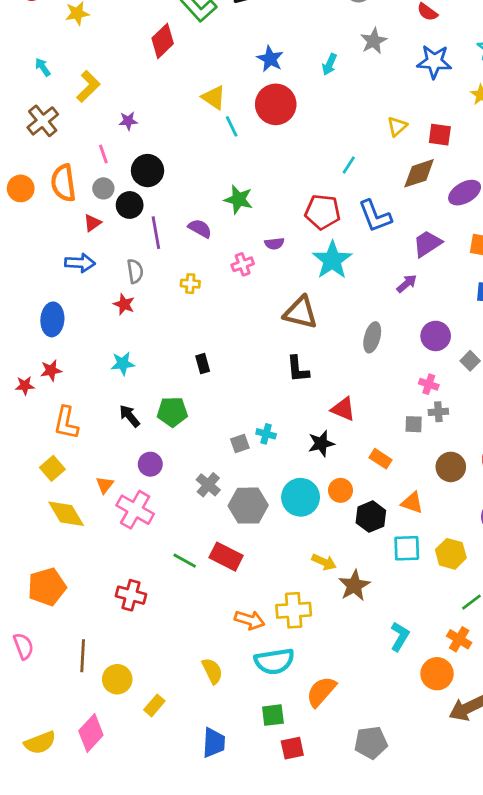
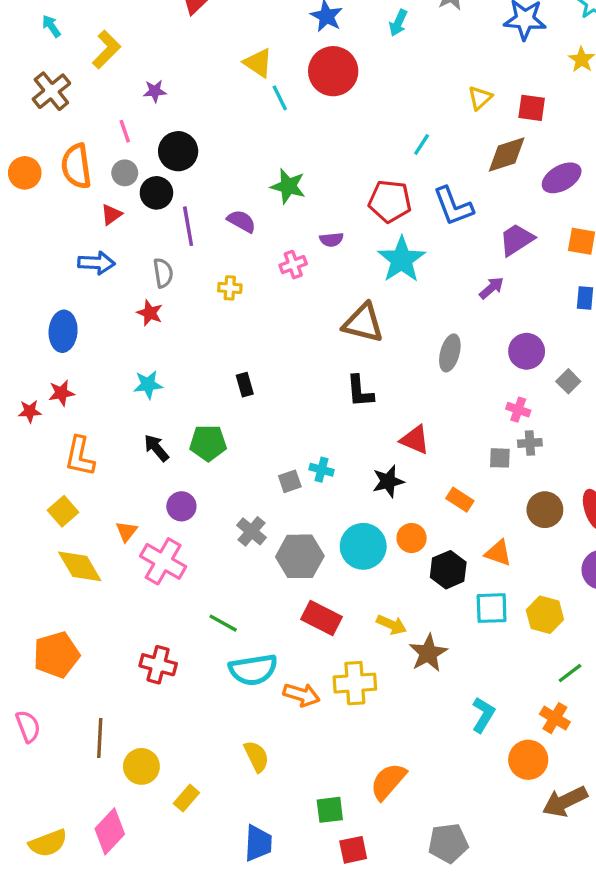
red rectangle: (226, 557) -> (321, 618), moved
cyan semicircle: (274, 661) -> (253, 670), moved

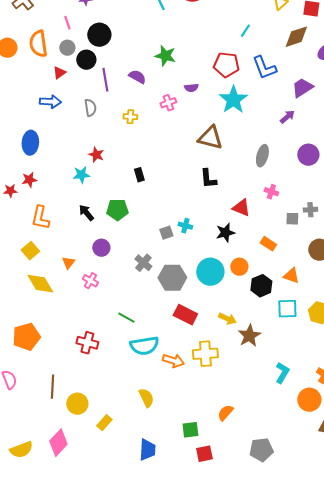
red star: (150, 313) -> (96, 155), moved
pink cross: (518, 410) -> (271, 192), moved
pink cross: (163, 561) -> (90, 281), size x0.6
orange semicircle: (388, 781) -> (225, 413), size x0.7

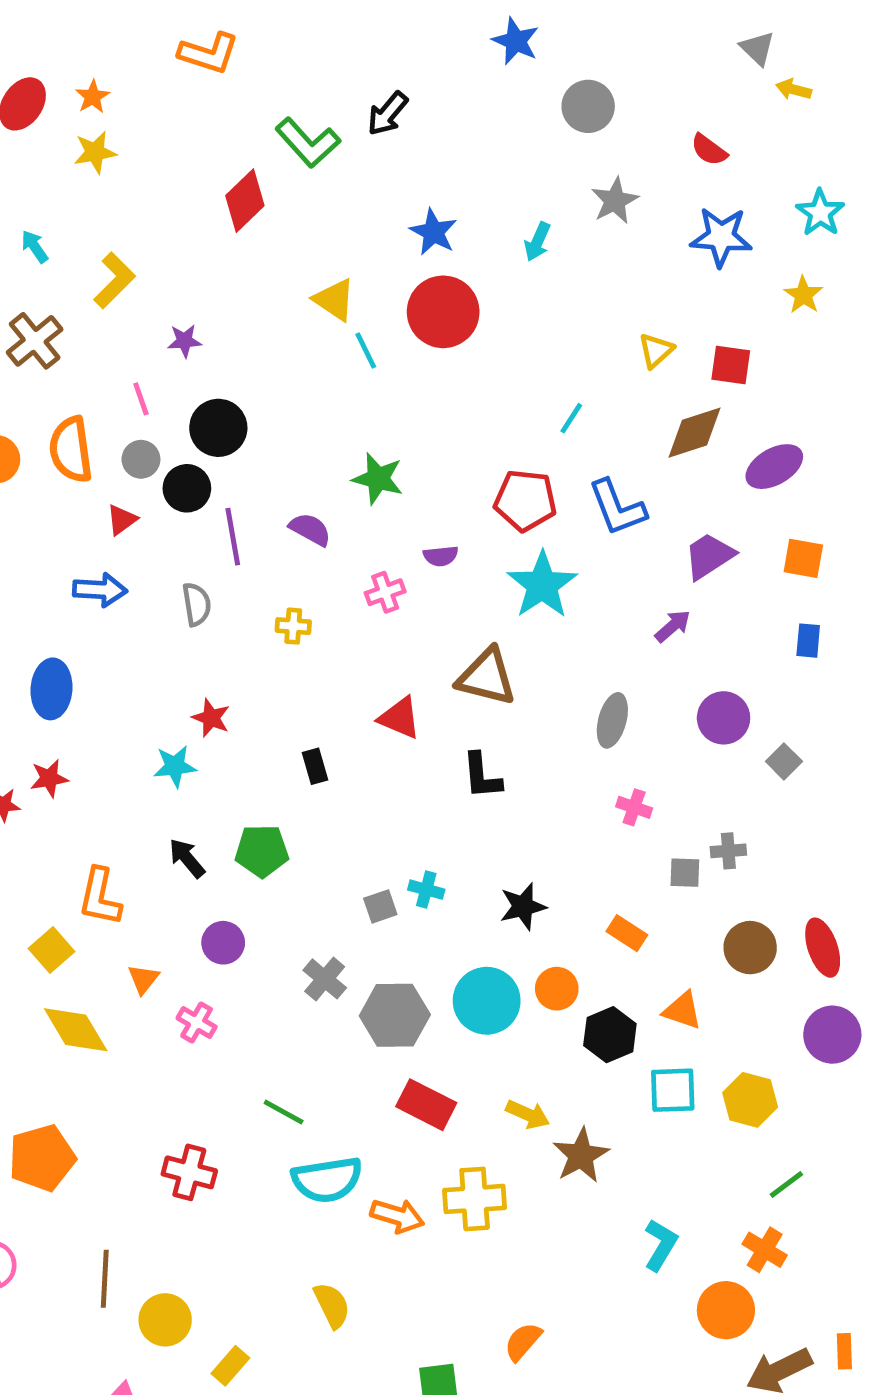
red triangle: (241, 208) -> (400, 718), moved
orange L-shape: (40, 218) -> (100, 897), moved

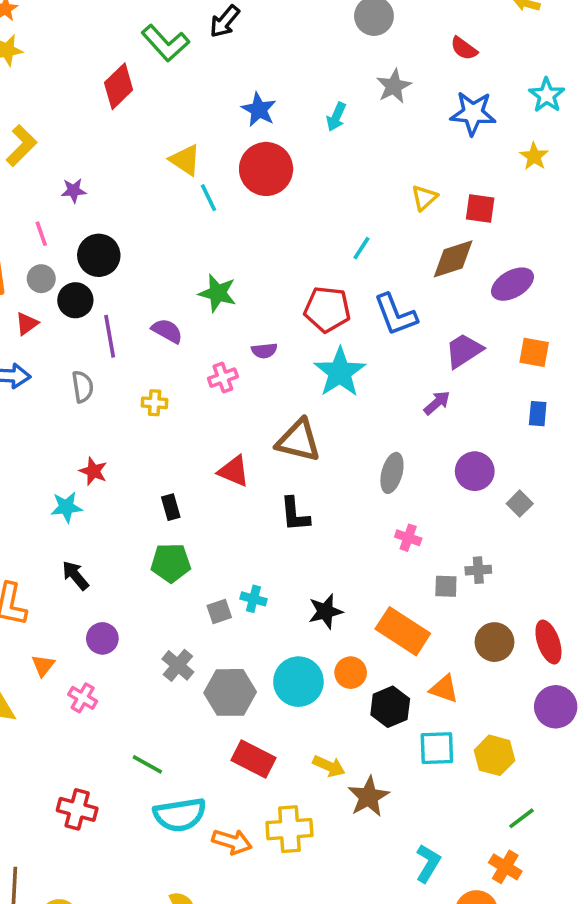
green pentagon: (262, 851) -> (171, 563), moved
orange rectangle: (627, 933) -> (403, 631), size x1.8

